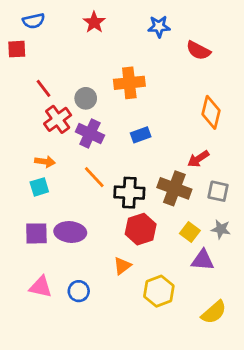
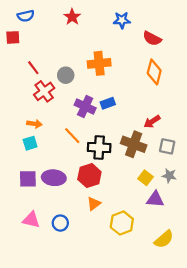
orange diamond: (211, 112) -> (154, 72), moved
purple cross: (90, 133) -> (85, 106), moved
red hexagon: (141, 229) -> (89, 176), moved

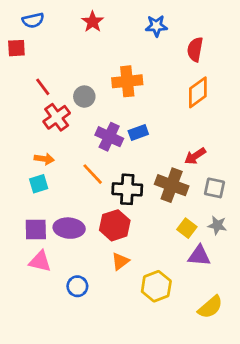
red semicircle: (152, 38) -> (195, 49), turned 72
orange diamond: (154, 72) -> (198, 92), turned 40
pink triangle: (31, 220) -> (40, 261), moved

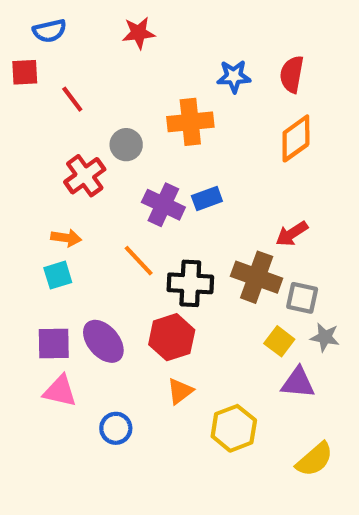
red star: (93, 22) -> (139, 33), turned 30
blue star: (156, 26) -> (234, 76), moved
red line: (43, 87) -> (72, 99), moved
gray square: (214, 188) -> (302, 298), moved
purple ellipse: (69, 228) -> (103, 341), turned 44

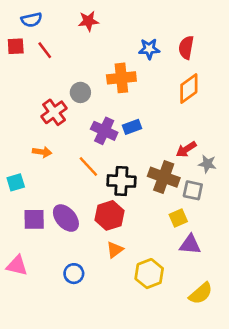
red line: (72, 99) -> (45, 50), moved
cyan square: (58, 275) -> (16, 182), moved
gray star: (325, 337) -> (207, 164), moved
yellow square: (279, 341) -> (178, 218), turned 30
pink triangle: (60, 391) -> (17, 266), moved

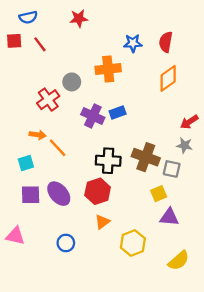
red arrow: (186, 149) -> (189, 122), moved
orange line: (88, 166) -> (58, 148), moved
cyan square: (16, 182) -> (26, 163), moved

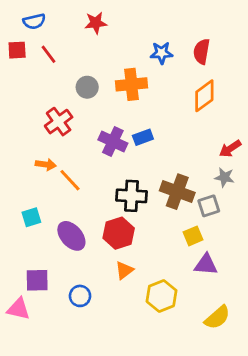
gray circle: (72, 82) -> (87, 87), moved
cyan square: (26, 163) -> (31, 217), moved
gray square: (172, 169) -> (209, 206), turned -30
purple square: (31, 195) -> (37, 280), moved
pink triangle: (15, 236) -> (19, 309), moved

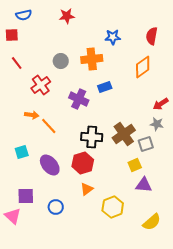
red semicircle: (202, 51) -> (152, 36), moved
red line: (49, 54) -> (17, 63), moved
blue rectangle: (143, 137) -> (105, 87), moved
brown cross: (177, 192) -> (124, 134), turned 35
pink triangle: (19, 309) -> (13, 216), turned 30

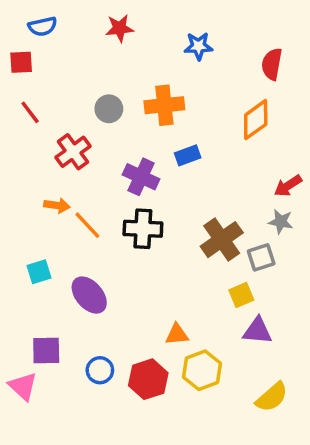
blue star: (113, 37) -> (198, 46), moved
black cross: (92, 137) -> (143, 229), moved
red hexagon: (83, 163) -> (148, 379), moved
orange triangle: (87, 189) -> (177, 334), moved, turned 32

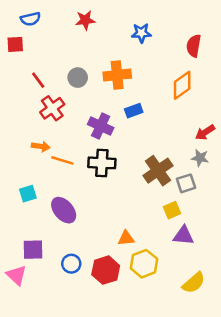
red line: (30, 112) -> (38, 80), moved
orange line: (87, 225) -> (62, 160), turned -30

